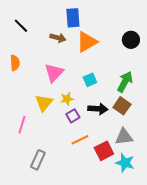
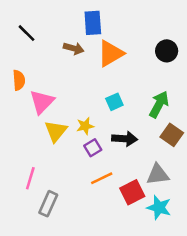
pink triangle: (54, 73) -> (42, 102), moved
brown square: (122, 106) -> (172, 135), moved
pink line: (22, 125) -> (30, 178), moved

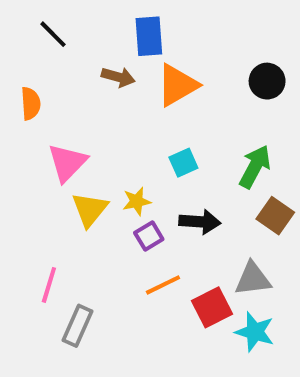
black line: (27, 33) -> (53, 34), moved
orange semicircle: (19, 80) -> (31, 103), moved

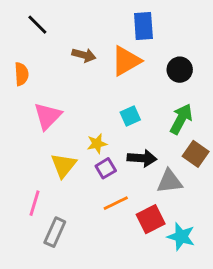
blue rectangle: (149, 36) -> (143, 26), moved
black circle: (267, 81) -> (180, 70), moved
yellow triangle: (90, 209) -> (64, 165), moved
gray triangle: (253, 279) -> (170, 181), moved

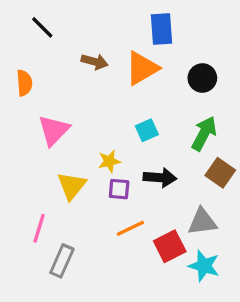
purple square: (106, 168) -> (119, 189), turned 36
gray triangle: (170, 181) -> (202, 222), moved

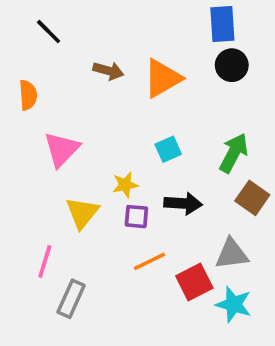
blue rectangle: (162, 29) -> (222, 24), moved
black circle: (202, 78) -> (232, 65), moved

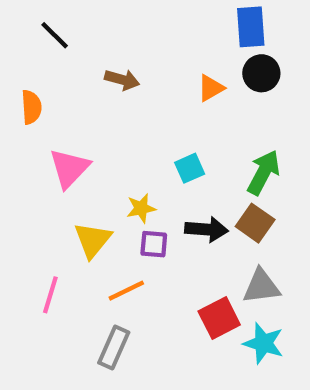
orange triangle: (163, 78) -> (211, 88), moved, size x0.6
brown square: (252, 198) -> (255, 223), moved
orange line: (149, 261) -> (126, 291), moved
gray rectangle: (71, 299) -> (114, 348), moved

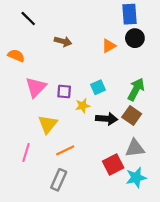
orange semicircle: (31, 107) -> (16, 56), turned -63
yellow star: (141, 208) -> (83, 106), moved
purple square: (154, 244) -> (64, 92), moved
cyan star: (263, 343) -> (136, 178), turned -30

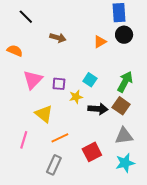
cyan square: (98, 87) -> (90, 80), turned -32
yellow triangle: (48, 124) -> (44, 114), turned -30
red square: (113, 165) -> (92, 152), moved

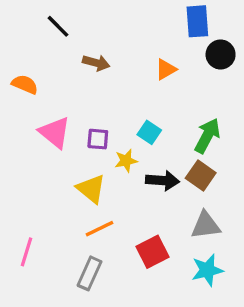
black line: (26, 17) -> (58, 26), moved
black circle: (124, 35) -> (221, 54), moved
pink triangle: (33, 80) -> (55, 132), turned -35
yellow triangle: (44, 114) -> (91, 189), moved
pink line: (24, 140) -> (27, 252), moved

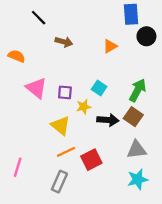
red square: (153, 252) -> (91, 160), moved

